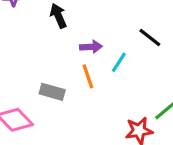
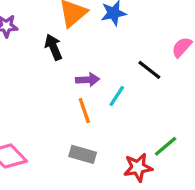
gray rectangle: (52, 92) -> (83, 154), moved

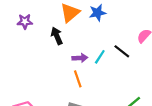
cyan line: (117, 96) -> (100, 57), moved

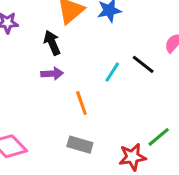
purple arrow: (80, 58) -> (52, 74), moved

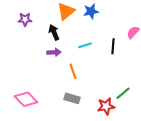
black line: (143, 64) -> (113, 46), turned 56
cyan line: (112, 72) -> (85, 45), moved, turned 40

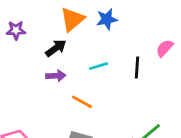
black arrow: (54, 32) -> (56, 48), turned 77
orange line: (73, 71) -> (82, 102), turned -42

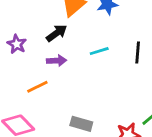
purple star: (16, 30) -> (17, 44), moved, turned 30
orange line: (82, 102) -> (37, 87), moved, turned -55

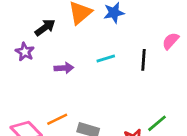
black arrow: (57, 33) -> (45, 27), moved
orange line: (37, 87) -> (57, 119), moved

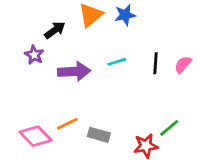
pink semicircle: (171, 41) -> (183, 65), moved
purple arrow: (64, 68) -> (74, 71), size x1.6

